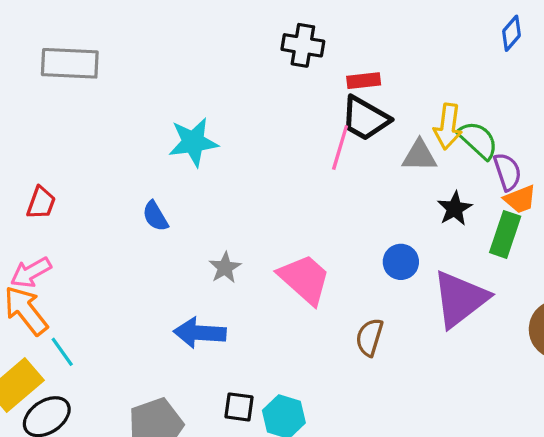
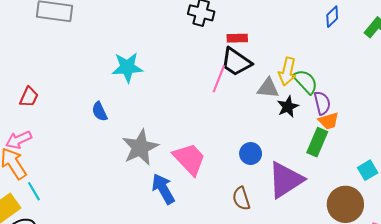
black star: (455, 209) -> (288, 107), moved
gray star: (225, 268) -> (140, 147), size x1.8
blue arrow: (200, 333) -> (163, 189), moved, turned 52
brown semicircle: (369, 337) -> (241, 199), moved, turned -40

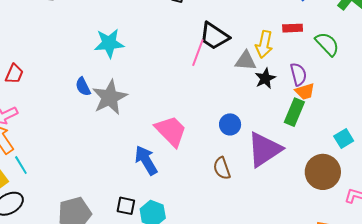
red rectangle: (237, 38) -> (293, 28), moved
green semicircle: (306, 82) -> (327, 44), moved
gray star: (140, 147) -> (110, 97), moved

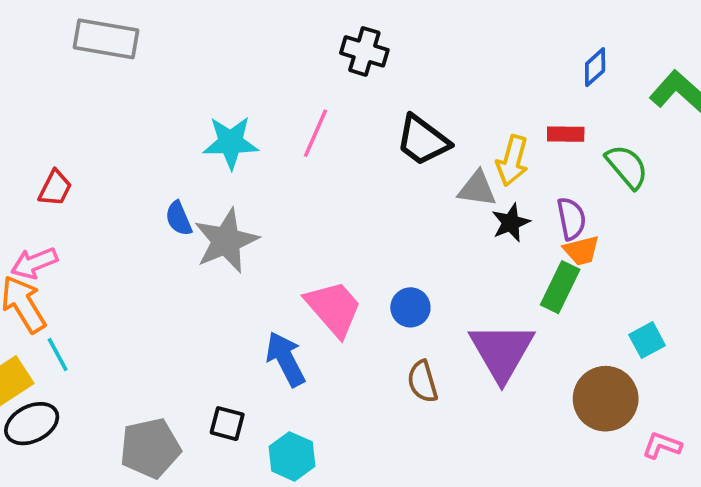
pink line: (198, 53) -> (315, 133), moved
blue circle: (230, 124) -> (410, 307), moved
purple triangle: (264, 149) -> (502, 352), turned -30
black square: (126, 206) -> (227, 424), moved

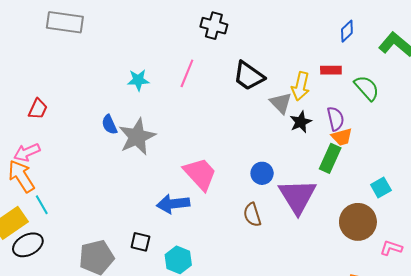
cyan star: (231, 143) -> (138, 80), size x0.7
gray triangle: (477, 189) -> (281, 103), turned 40
blue circle: (410, 307) -> (262, 173), moved
blue arrow: (286, 359) -> (173, 204), turned -68

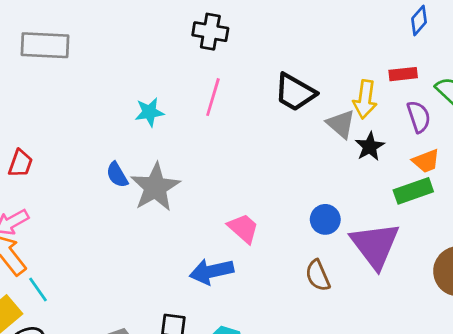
black cross: (214, 26) -> (210, 32), moved
purple semicircle: (336, 119) -> (419, 117), moved
green rectangle: (330, 158) -> (413, 191), turned 52
pink trapezoid: (200, 174) -> (243, 228), size x0.7

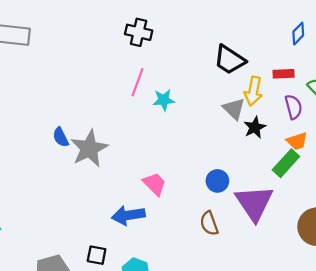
black trapezoid: (295, 92) -> (230, 60), moved
cyan star: (149, 112) -> (164, 100), moved
green rectangle: (413, 191) -> (286, 163), turned -32

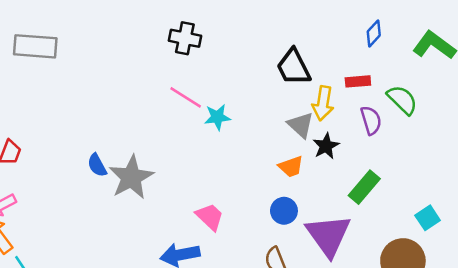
black trapezoid: (230, 60) -> (294, 67), turned 32
pink line: (137, 82) -> (186, 97), turned -76
orange trapezoid: (297, 141) -> (291, 167), moved

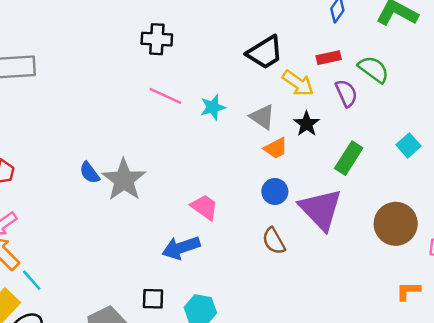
black trapezoid: (294, 67) -> (265, 52), turned -87
yellow arrow: (323, 103) -> (298, 83), turned -56
cyan star: (217, 117) -> (213, 107), moved
gray triangle: (301, 125) -> (262, 117), moved
cyan square: (428, 218) -> (408, 145), moved

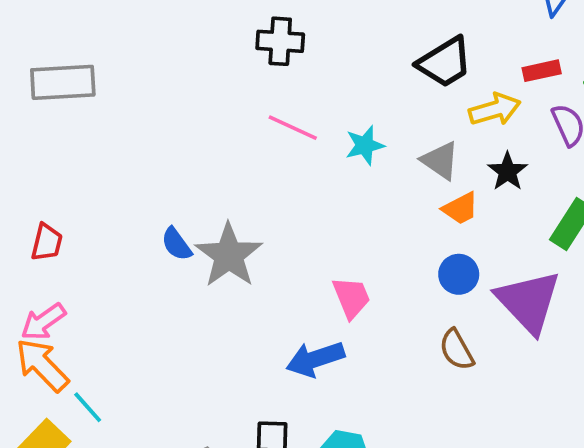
yellow arrow: (298, 83) -> (495, 109), turned -52
pink trapezoid: (204, 207) -> (351, 297), turned 32

